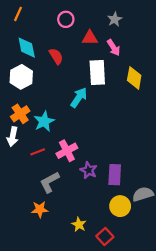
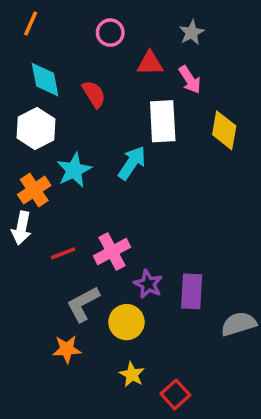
cyan star: (44, 121) -> (74, 170), moved
yellow circle: (120, 206) -> (126, 322), moved

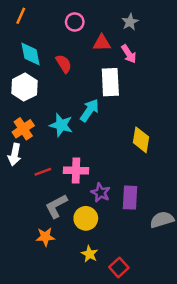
yellow diamond: (224, 130) -> (141, 140), moved
cyan star: (74, 170) -> (61, 125), moved, turned -30
pink cross: (112, 252) -> (76, 171), turned 30

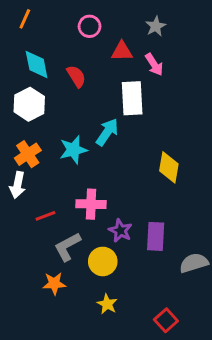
cyan star: (61, 125) -> (73, 150), turned -30
red line: (43, 172) -> (45, 216), moved
red square: (119, 267) -> (166, 320), moved

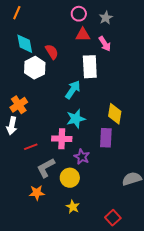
pink circle: (90, 26) -> (79, 14), moved
white hexagon: (29, 104) -> (35, 68), moved
cyan star: (73, 150) -> (76, 119), moved
purple rectangle: (156, 236) -> (106, 138), moved

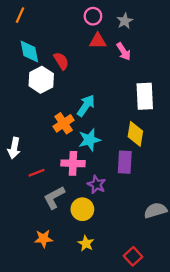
white rectangle: (90, 67) -> (145, 96), moved
orange cross: (19, 105) -> (64, 123), moved
orange star: (37, 193) -> (44, 239), moved

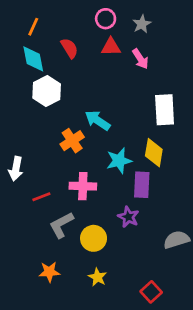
orange line: (20, 15) -> (33, 27), moved
red semicircle: (61, 61) -> (69, 48), moved
cyan arrow: (86, 106) -> (98, 120), turned -90
cyan star: (89, 140) -> (119, 161), moved
purple star: (97, 185) -> (128, 217), moved

